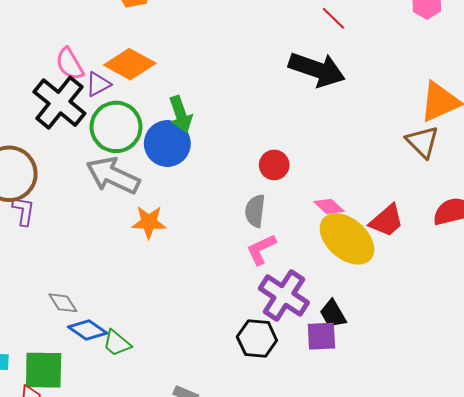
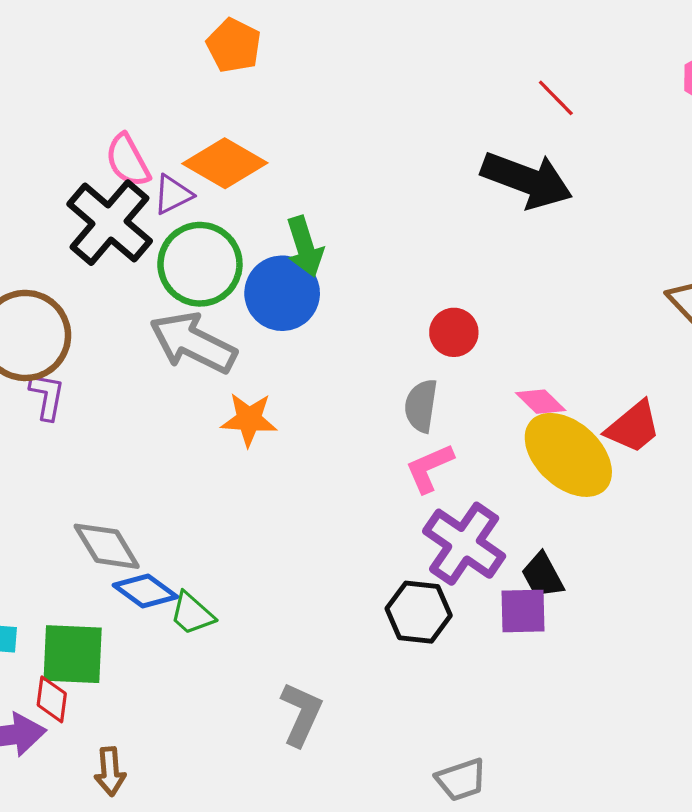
gray diamond: (63, 303) -> (107, 546), size x1.4

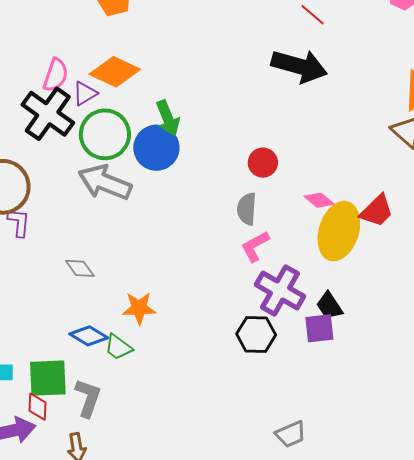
pink semicircle: (128, 160) -> (56, 75), turned -128
orange star: (249, 419) -> (139, 308), moved
yellow ellipse: (568, 455) -> (339, 231), turned 70
gray diamond: (107, 546) -> (80, 268), moved, size x0.7
gray L-shape: (301, 714) -> (88, 398), moved

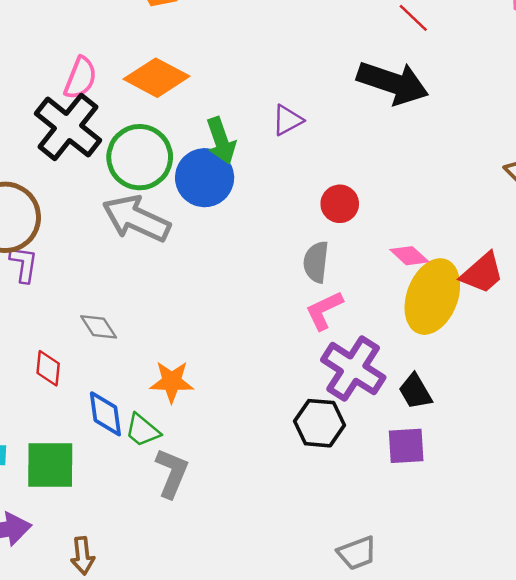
purple triangle: (85, 93) -> (287, 120), moved
purple square: (319, 328) -> (406, 446), moved
blue diamond: (89, 336) -> (105, 414), turned 48
gray L-shape: (88, 398) -> (172, 473), moved
red diamond: (38, 407) -> (48, 368), moved

